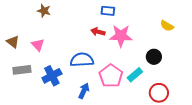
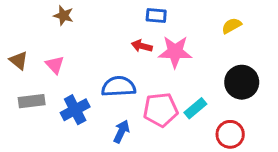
yellow semicircle: (167, 26) -> (232, 26), moved, turned 120
black circle: (154, 57) -> (242, 82), moved, size x1.5
pink pentagon: (111, 76) -> (161, 110), turned 30

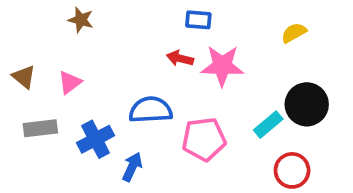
pink triangle: (55, 65) -> (70, 82), turned 36
cyan rectangle: (195, 108) -> (268, 125), moved
blue arrow: (121, 131) -> (132, 167), moved

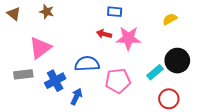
brown triangle: (24, 77) -> (14, 14), moved
pink triangle: (70, 82) -> (40, 48), size x1.6

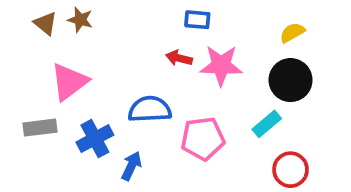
brown triangle: (14, 14) -> (45, 23), moved
black circle: (177, 61) -> (291, 80), moved

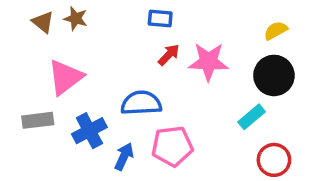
blue rectangle: (197, 20) -> (160, 19), moved
red arrow: (179, 58) -> (169, 55), turned 120
pink pentagon: (203, 139) -> (172, 146), moved

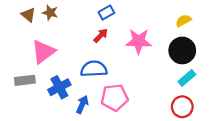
blue rectangle: (160, 19) -> (106, 13), turned -35
red arrow: (169, 55) -> (101, 36), moved
cyan rectangle: (252, 117) -> (187, 78), moved

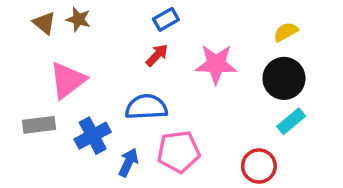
red circle: (182, 107) -> (259, 166), moved

